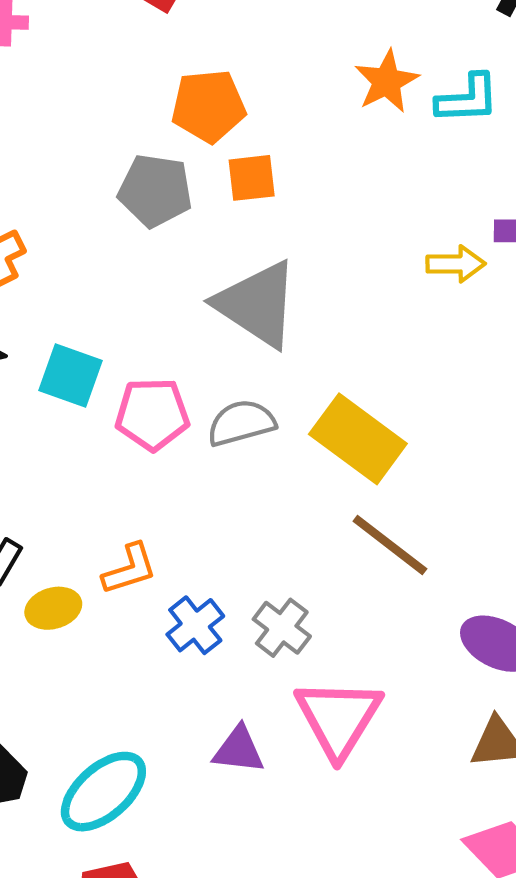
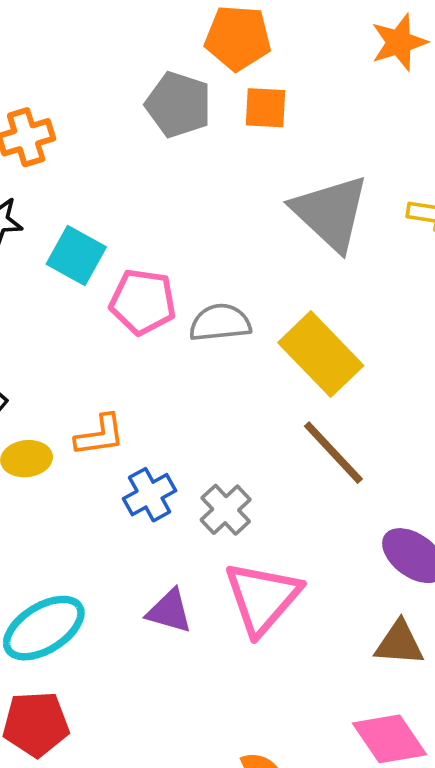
gray triangle: (257, 304) -> (331, 213), moved

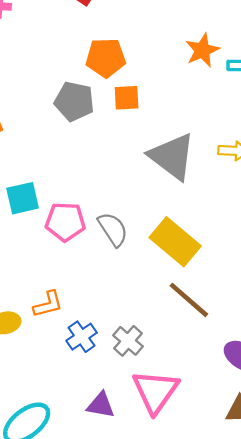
cyan square: (76, 256) -> (23, 198), turned -36
gray semicircle: (220, 323) -> (113, 229), turned 69

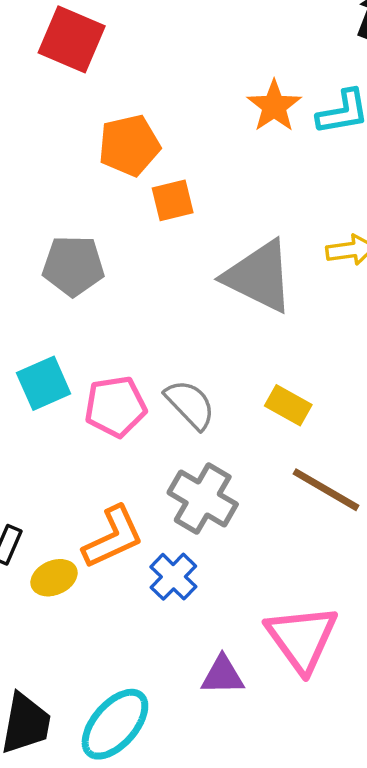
gray pentagon: (74, 101) -> (73, 266), moved
yellow rectangle: (175, 242) -> (288, 405), size x0.6
orange L-shape: (48, 304) -> (113, 537), size x1.4
gray cross: (128, 341) -> (203, 498), moved, size x1.4

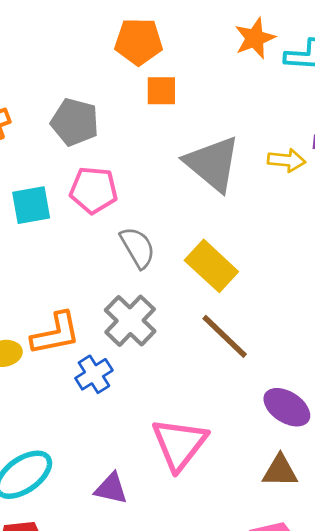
yellow rectangle: (288, 405) -> (211, 266), size x1.5
pink pentagon: (115, 407) -> (94, 190), moved
purple triangle: (223, 675) -> (111, 489), moved

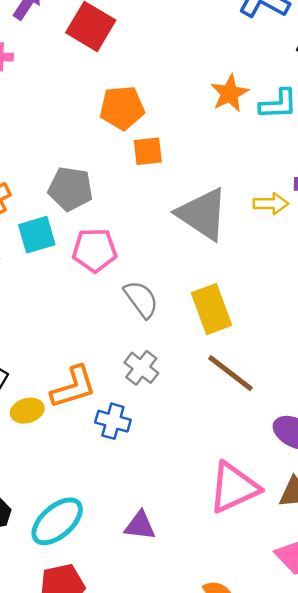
cyan square: (31, 205) -> (37, 235), moved
yellow rectangle: (211, 266) -> (211, 309), turned 33
gray cross: (130, 321) -> (141, 368), size x0.7
blue cross: (94, 374) -> (113, 421), turned -36
pink triangle: (179, 444) -> (234, 488), moved, turned 34

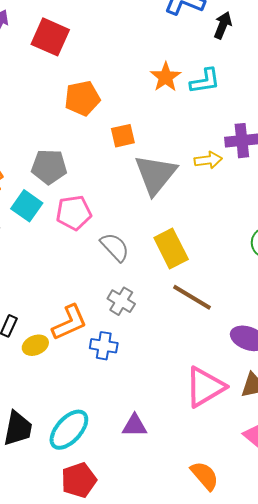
orange square: (148, 151) -> (123, 136), moved
gray triangle: (203, 214) -> (155, 174), turned 42
cyan square: (37, 235) -> (27, 206), turned -32

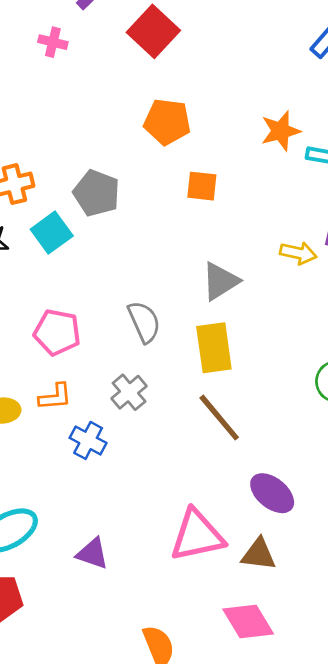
gray triangle: (155, 174) -> (220, 281), moved, size x0.7
pink pentagon: (74, 213) -> (57, 332), moved
orange L-shape: (69, 323) -> (55, 397), size x0.7

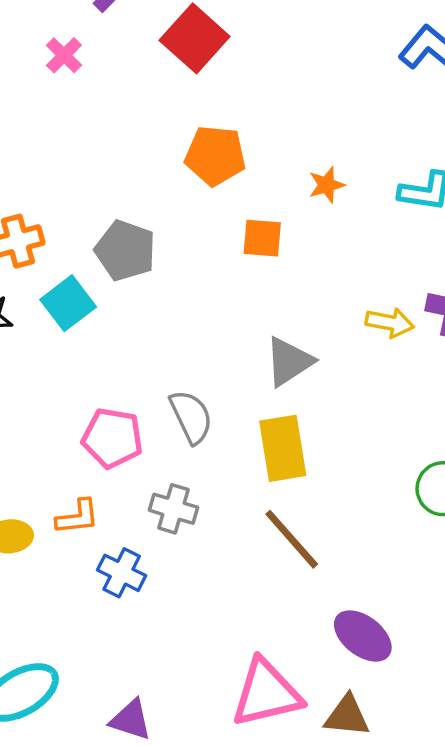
pink cross: (53, 42) -> (64, 55), turned 32
orange star: (281, 131) -> (327, 185), moved, size x0.7
pink pentagon: (57, 332) -> (112, 438), moved
gray cross: (129, 392) -> (173, 509), turned -32

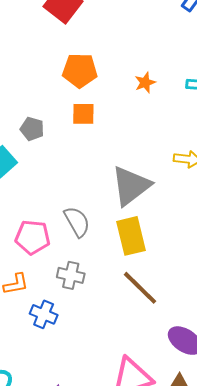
orange square: (262, 238) -> (83, 114), moved
gray pentagon: (125, 251) -> (32, 129), size x0.7
gray triangle: (289, 362) -> (131, 186), size x1.4

